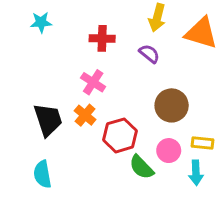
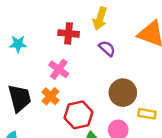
yellow arrow: (157, 18) -> (100, 19), moved
cyan star: (41, 22) -> (18, 44), moved
yellow rectangle: (203, 143) -> (147, 114), moved

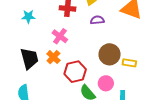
purple semicircle: (107, 48) -> (97, 20), turned -48
yellow rectangle: (147, 114) -> (129, 63), moved

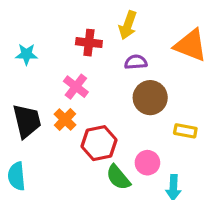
brown circle: (110, 54) -> (150, 98), moved

